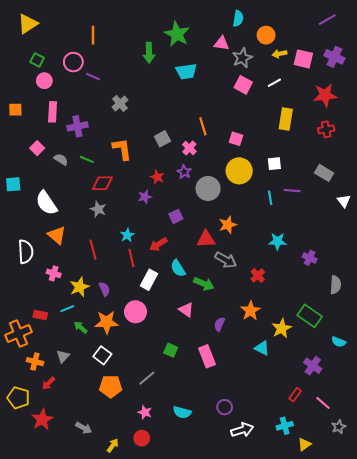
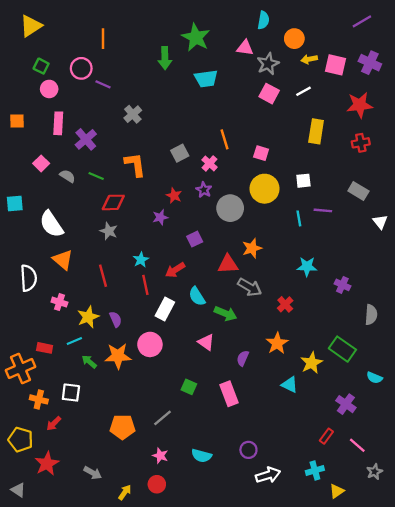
purple cross: (77, 126) -> (86, 139), turned -30
white square: (102, 355) -> (71, 393), moved, turned -30
gray triangle: (63, 356) -> (18, 490), moved, turned -40

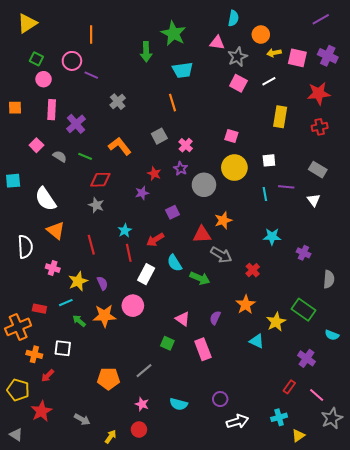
orange line: (224, 139) -> (172, 103), moved
orange L-shape: (135, 165) -> (120, 146), turned -30
white triangle: (380, 222) -> (314, 200), moved
pink triangle: (206, 342) -> (183, 319), moved
gray star: (375, 472) -> (332, 418), size x1.5

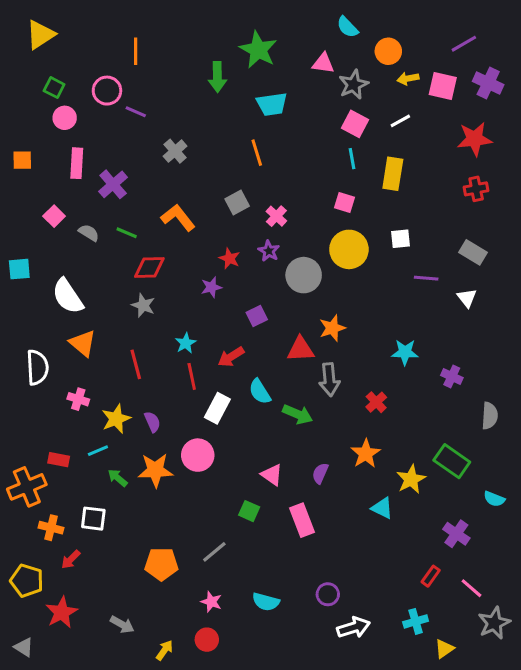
cyan semicircle: (233, 18) -> (347, 27), turned 126
purple line: (321, 19) -> (464, 44), moved
yellow rectangle: (280, 117) -> (393, 174), moved
cyan line: (265, 194) -> (352, 159), moved
gray arrow: (221, 255) -> (329, 379), turned 55

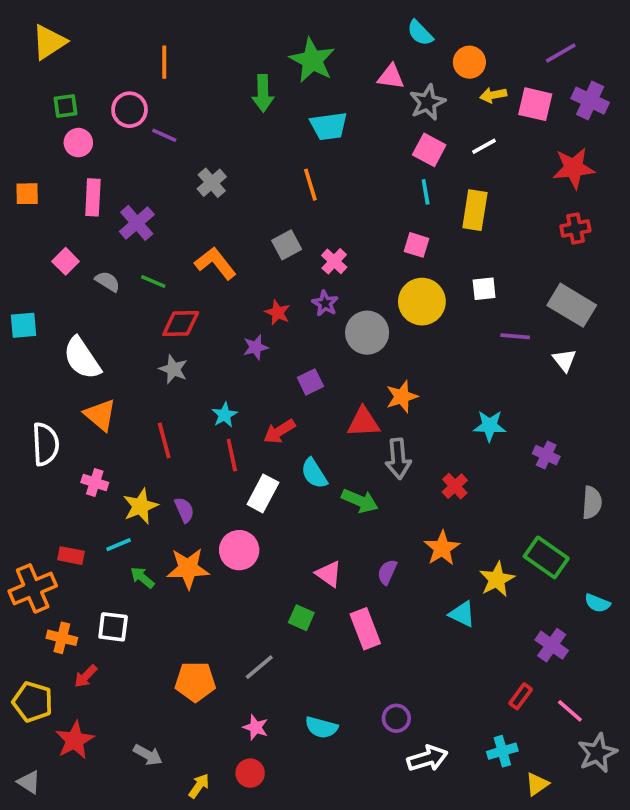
green square: (54, 88) -> (66, 106), turned -35
gray rectangle: (473, 252) -> (572, 305), size x1.4

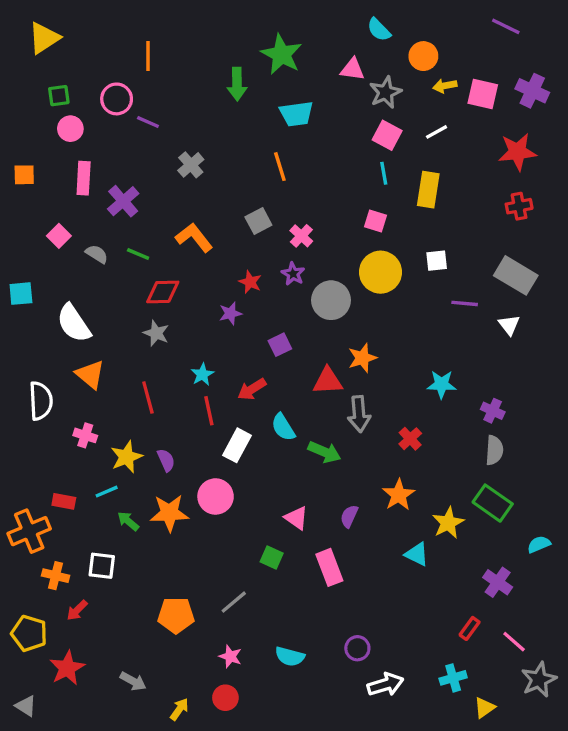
purple line: (561, 53) -> (506, 26), moved, turned 56
gray semicircle: (592, 503) -> (494, 450), moved
cyan semicircle: (597, 603) -> (539, 544), turned 135

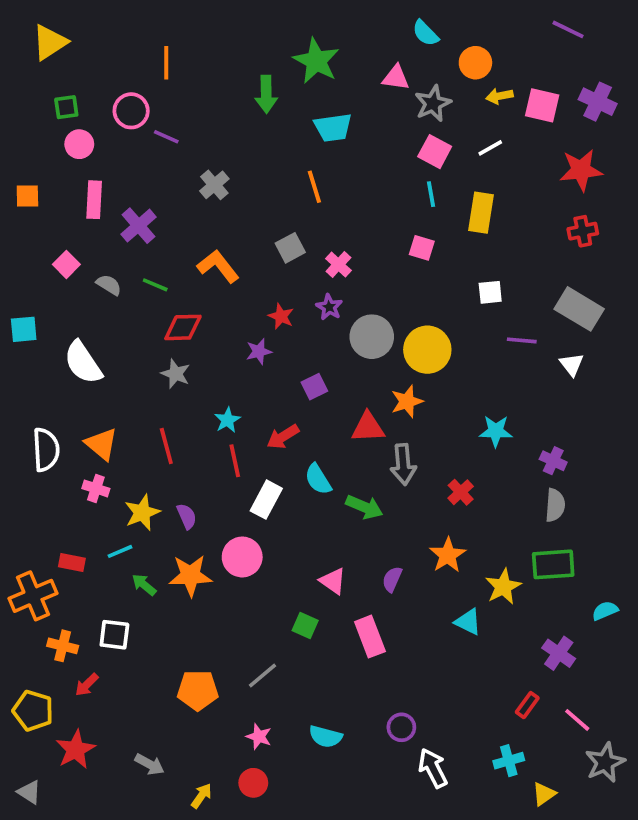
yellow circle: (380, 272) -> (427, 350), moved
orange triangle: (90, 374) -> (101, 444), moved
green rectangle: (493, 503) -> (553, 564), turned -39
white arrow: (385, 685) -> (433, 768), turned -100

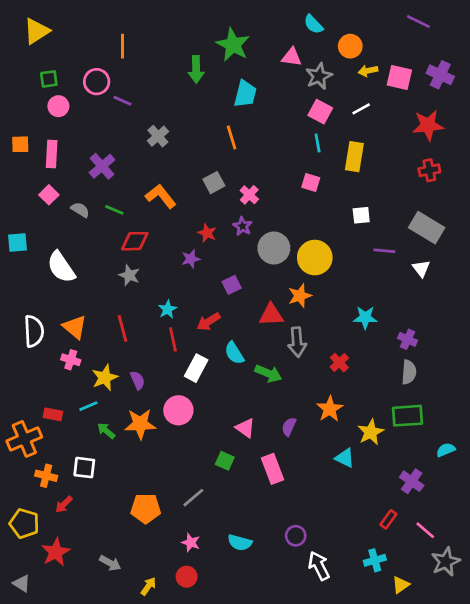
cyan trapezoid: (333, 128) -> (245, 94), turned -68
pink rectangle: (94, 200) -> (52, 154), moved

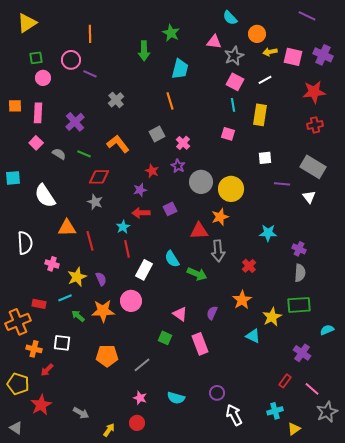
green star: (233, 45) -> (171, 33), size x0.7
red arrow: (208, 322) -> (141, 213), moved, turned 30
orange triangle: (75, 327) -> (67, 228), moved, turned -42
orange pentagon: (146, 508) -> (107, 356), moved

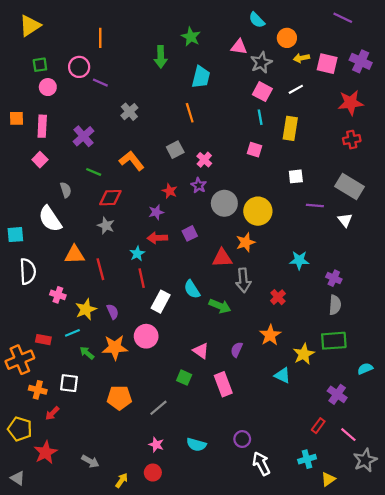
gray semicircle: (59, 154) -> (66, 190), moved, turned 40
cyan square: (13, 178) -> (15, 235), moved

